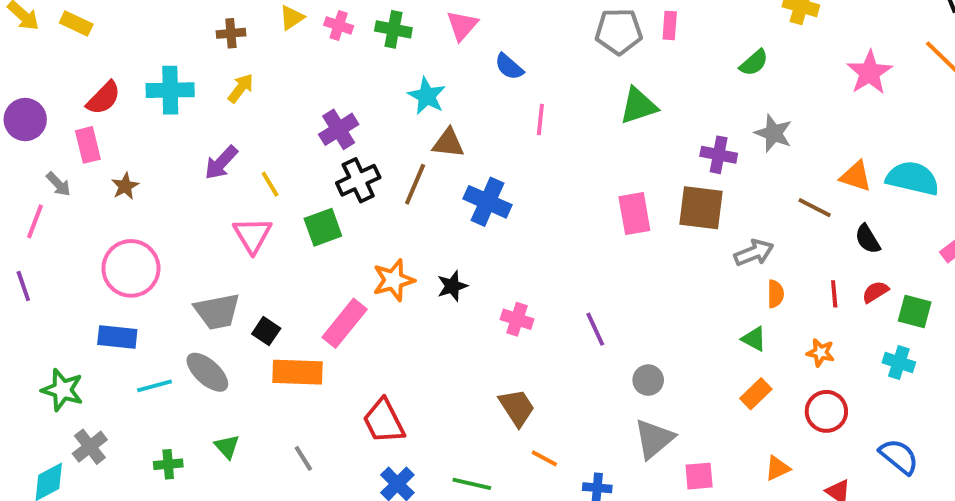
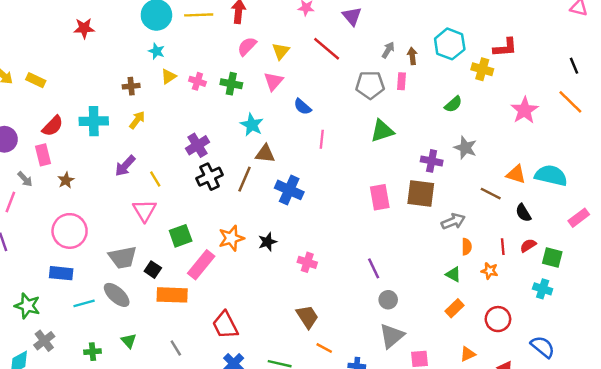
green square: (323, 227) -> (181, 236), moved
purple line: (595, 329) -> (374, 268), moved
orange star: (821, 353) -> (490, 271), moved

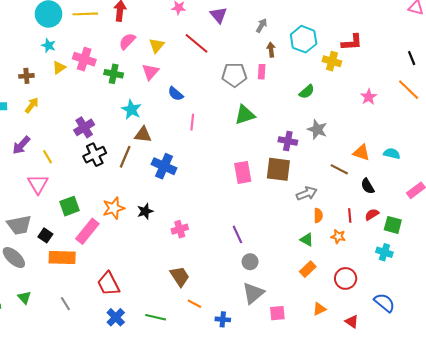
gray arrow: (388, 50) -> (262, 26), moved
pink cross: (197, 81) -> (84, 59), moved, size x1.5
pink star: (524, 110) -> (369, 97), size x0.7
cyan semicircle: (551, 175) -> (392, 154), size x0.6
pink cross: (307, 262) -> (180, 229), turned -35

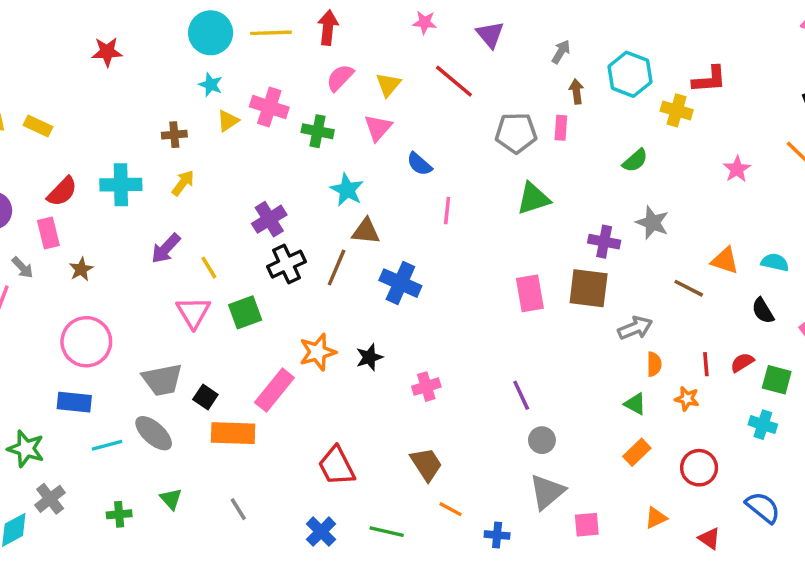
black semicircle: (368, 186) -> (763, 311), moved
green square: (70, 206) -> (245, 312), moved
red trapezoid: (108, 284) -> (337, 466), moved

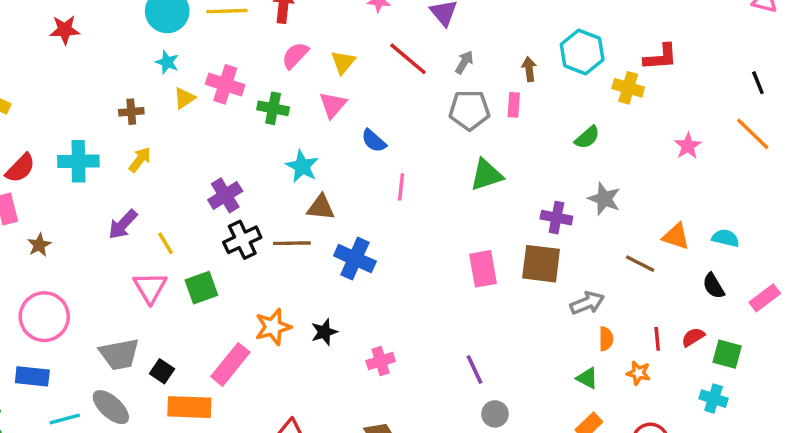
gray arrow: (561, 52) -> (464, 62), moved
brown line: (337, 268) -> (292, 243), turned 66

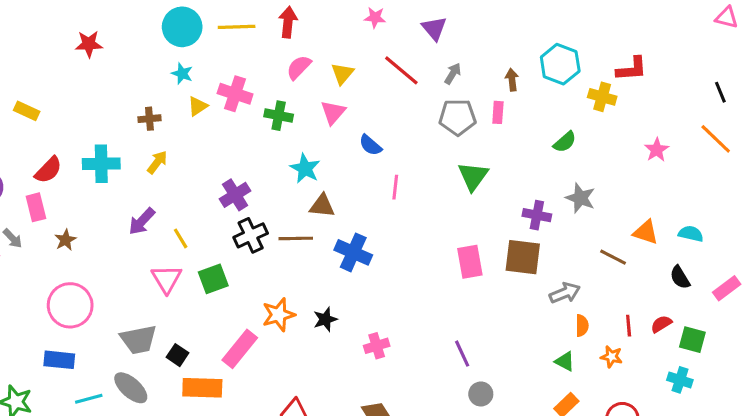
green triangle: (486, 175) -> (473, 176), turned -36

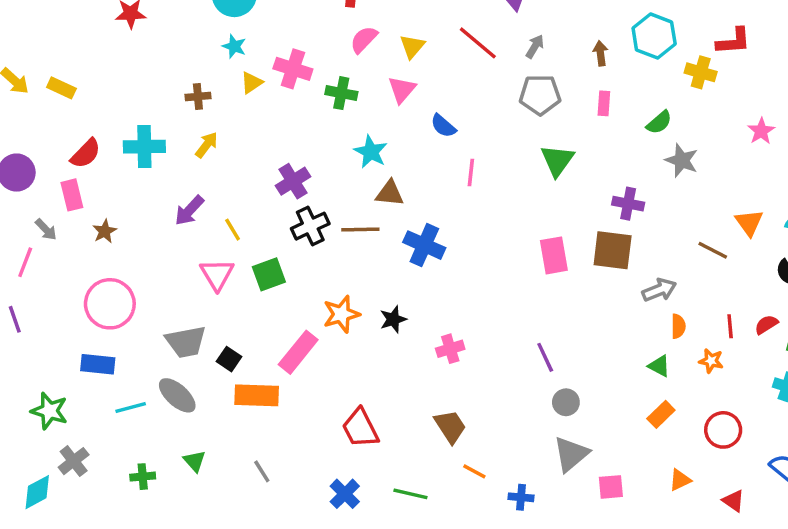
pink rectangle: (498, 112) -> (604, 103), moved
gray star: (580, 198) -> (682, 160), moved
orange triangle: (646, 232) -> (749, 223), turned 36

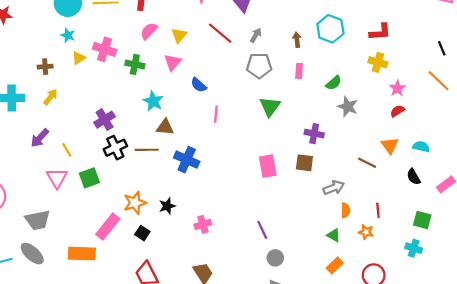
yellow cross: (701, 72) -> (378, 62), moved
brown square: (613, 250) -> (304, 163), size x0.7
red semicircle: (766, 325) -> (397, 111), moved
black square: (229, 359) -> (142, 233), moved

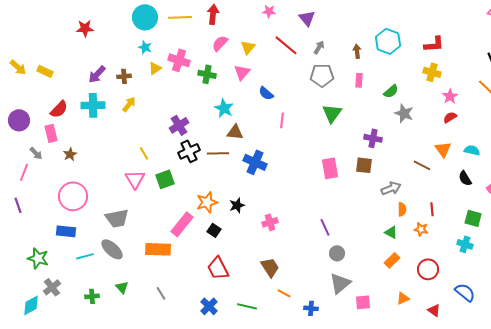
purple arrow: (40, 138) -> (97, 74), moved

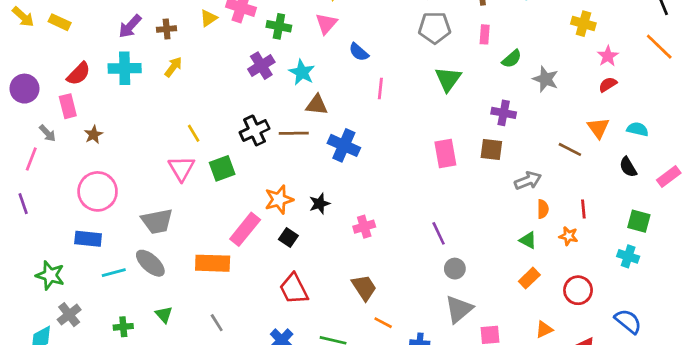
green semicircle: (391, 91) -> (512, 59), moved
purple cross: (179, 125) -> (261, 66), moved

